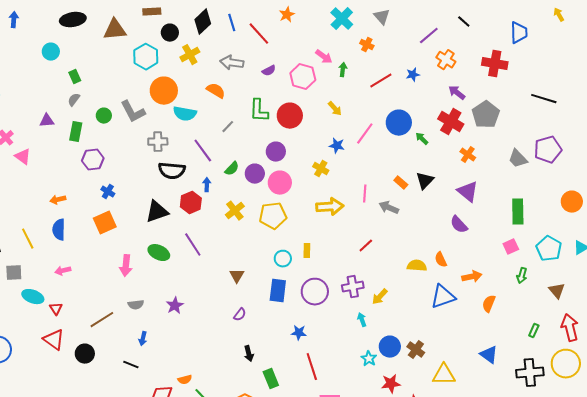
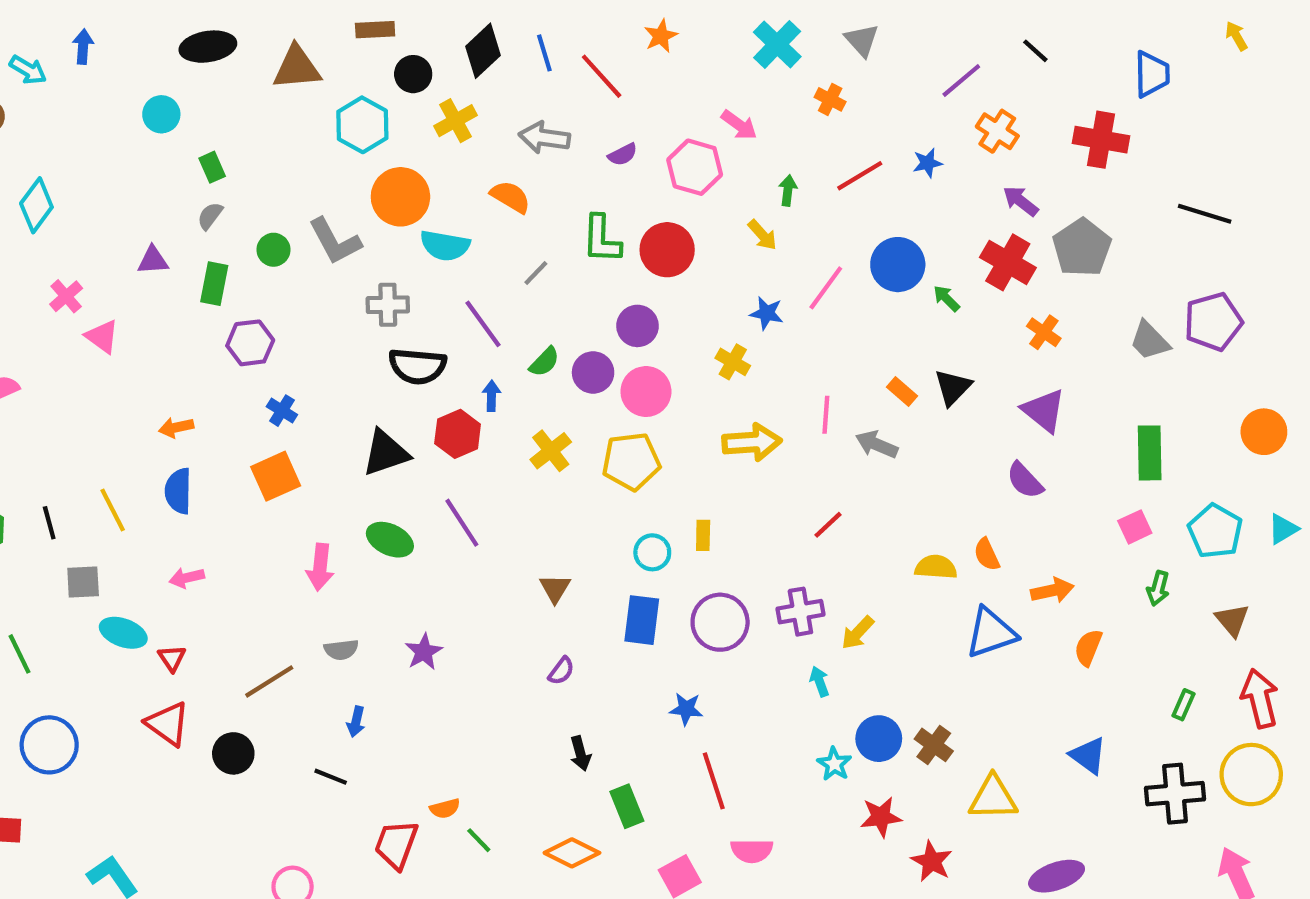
green arrow: (343, 70) -> (788, 190), moved

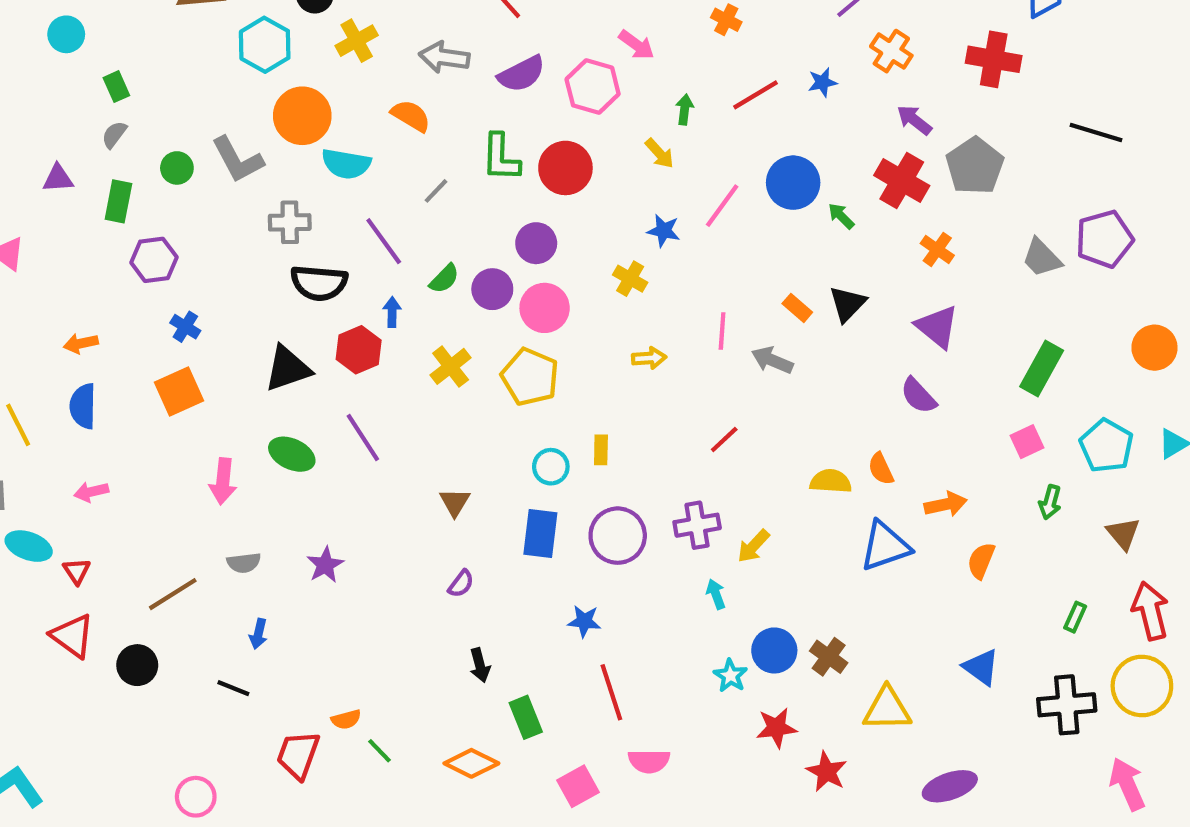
purple semicircle: (623, 154) -> (522, 74), size x1.6
yellow arrow: (752, 442) -> (649, 358), size x0.6
green rectangle: (1150, 453) -> (1042, 369), turned 30
yellow pentagon: (631, 461) -> (530, 377), turned 30

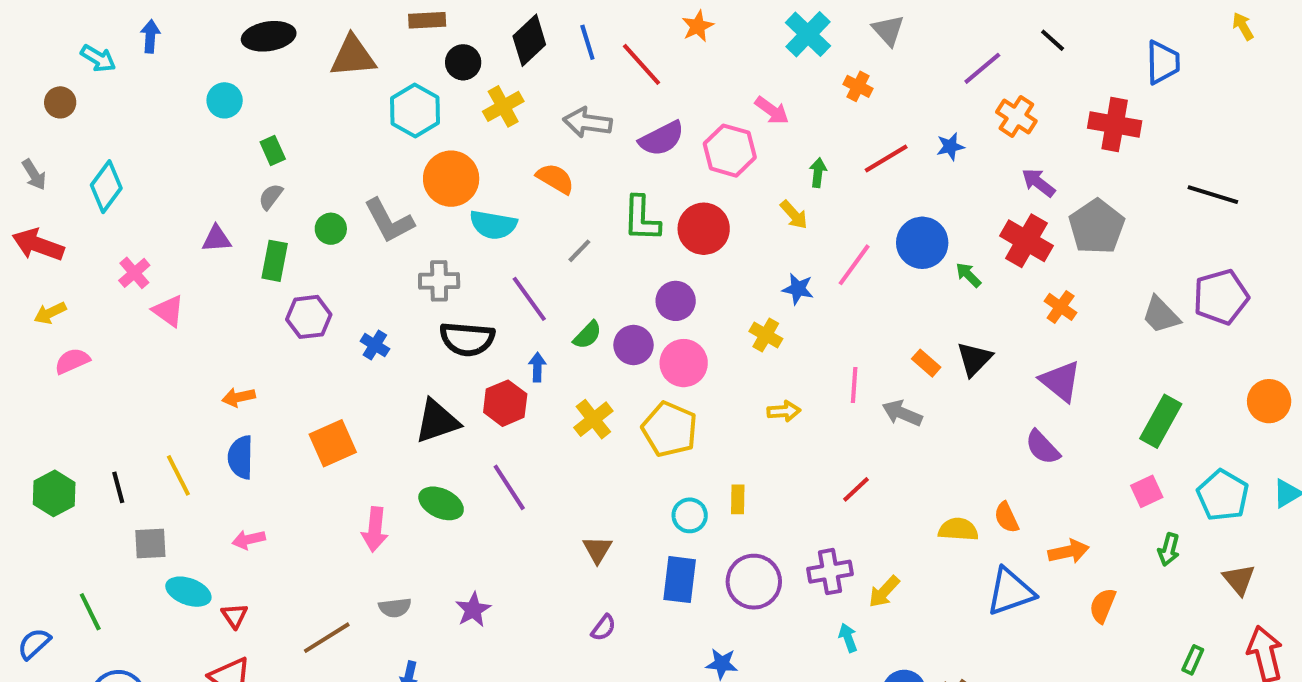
blue cross: (185, 327) -> (375, 345), moved

